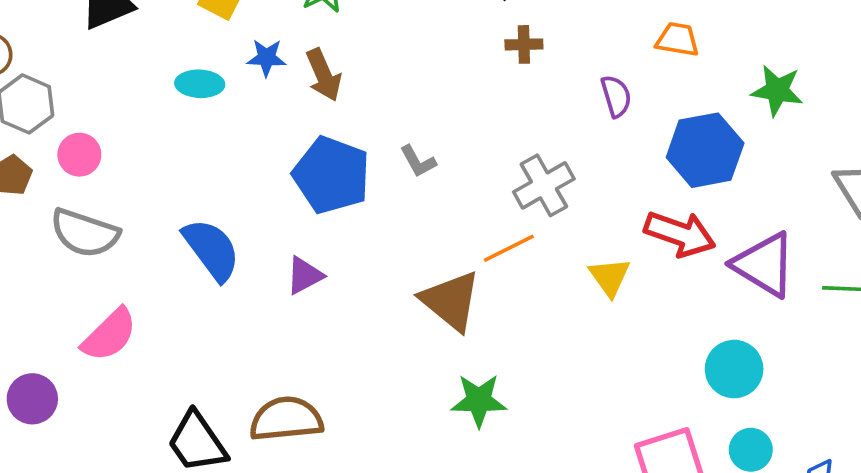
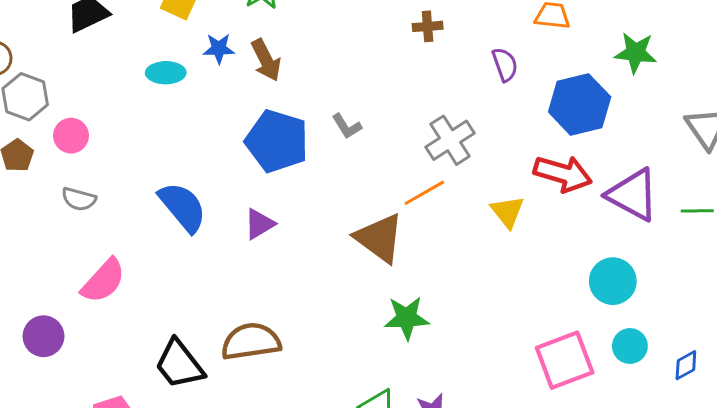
gray semicircle: (85, 233) -> (79, 199), size x0.6

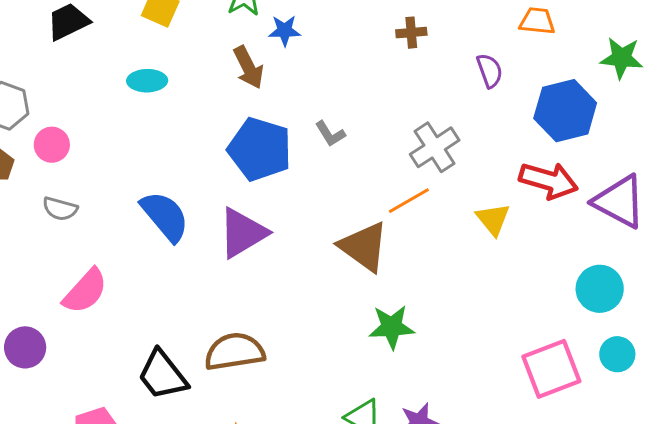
blue star: (219, 49) -> (285, 31), moved
purple triangle: (259, 224) -> (243, 233), size x1.6

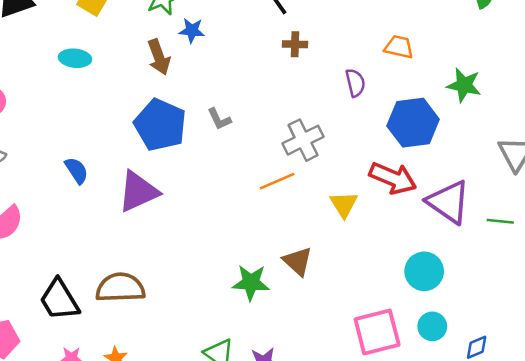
blue semicircle: (165, 216) -> (77, 170), size x0.6
brown triangle: (364, 247) -> (298, 261), moved, size x0.7

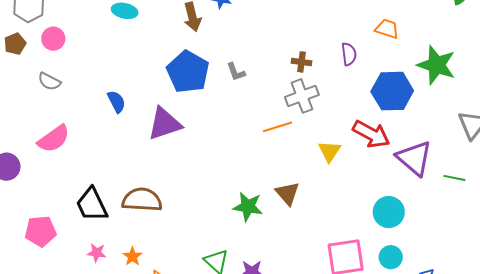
brown cross: (295, 44) -> (301, 62), moved
green star: (464, 85) -> (436, 65), size x1.4

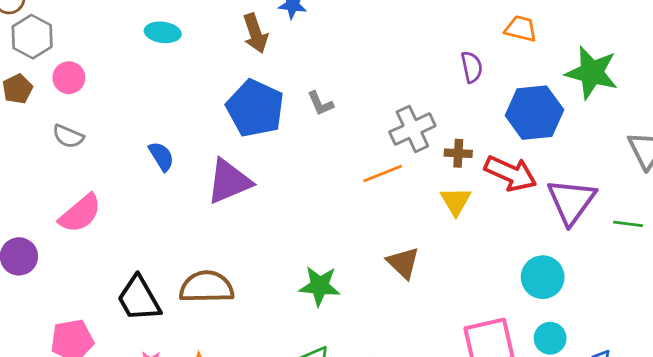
brown cross: (301, 62) -> (458, 153), moved
purple triangle: (414, 158) -> (571, 201), turned 30
green star: (248, 207) -> (320, 286), moved

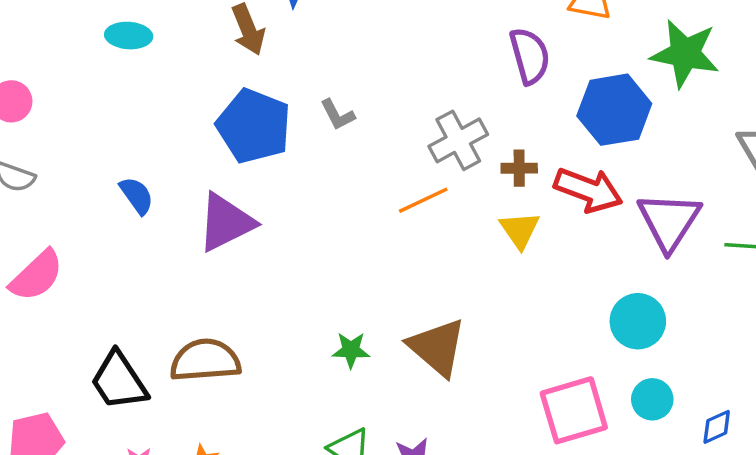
purple semicircle: (472, 67) -> (530, 56), size x1.4
brown triangle: (403, 263) -> (437, 347), moved, size x1.4
green star: (320, 286) -> (351, 350), size x0.7

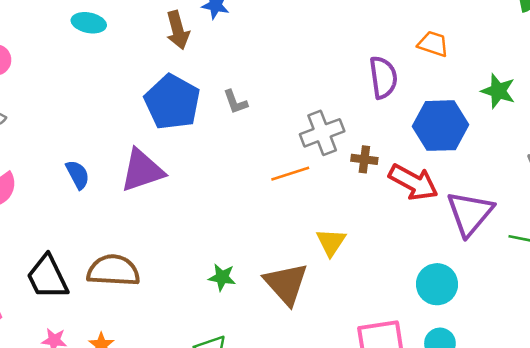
green star: (685, 54) -> (498, 91), size x0.7
blue semicircle: (137, 195) -> (78, 175), moved
yellow triangle: (520, 230) -> (331, 242), moved

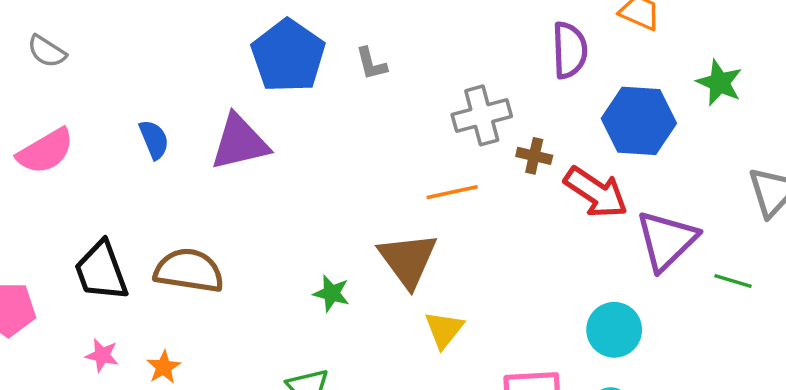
orange line: (290, 174) -> (452, 192), moved
yellow triangle: (331, 242) -> (444, 330), moved
brown triangle: (286, 284) -> (408, 260), moved

